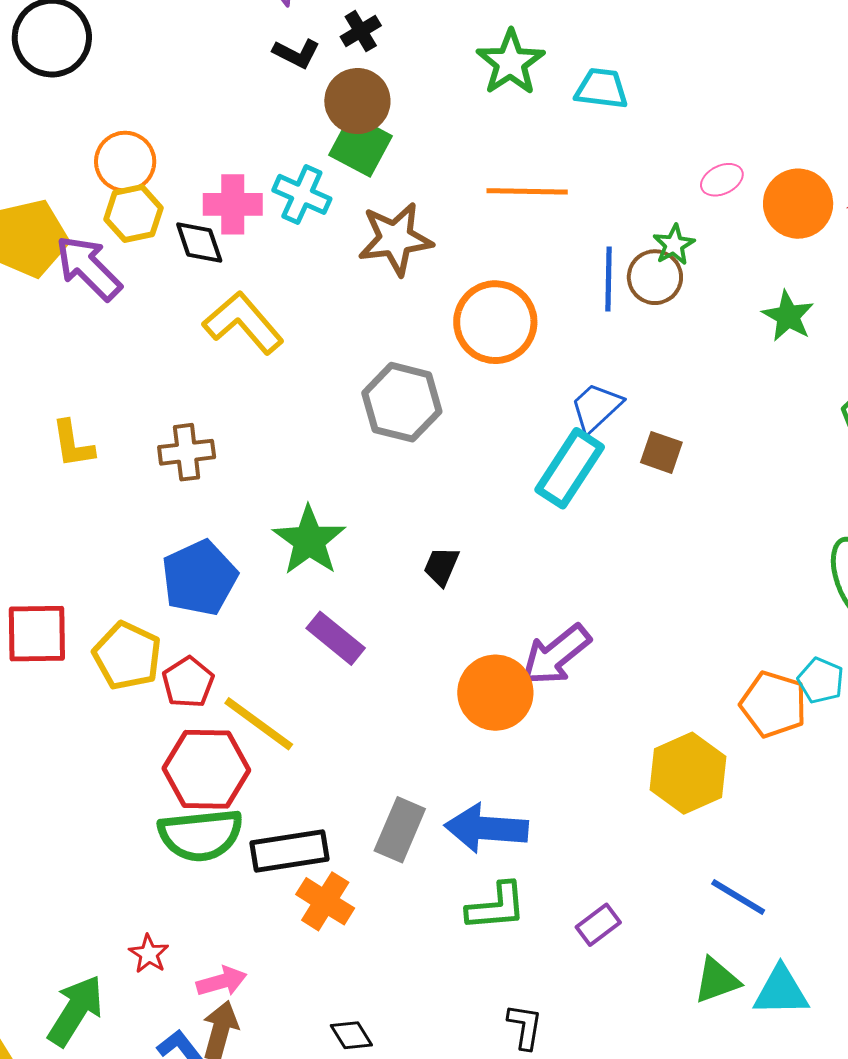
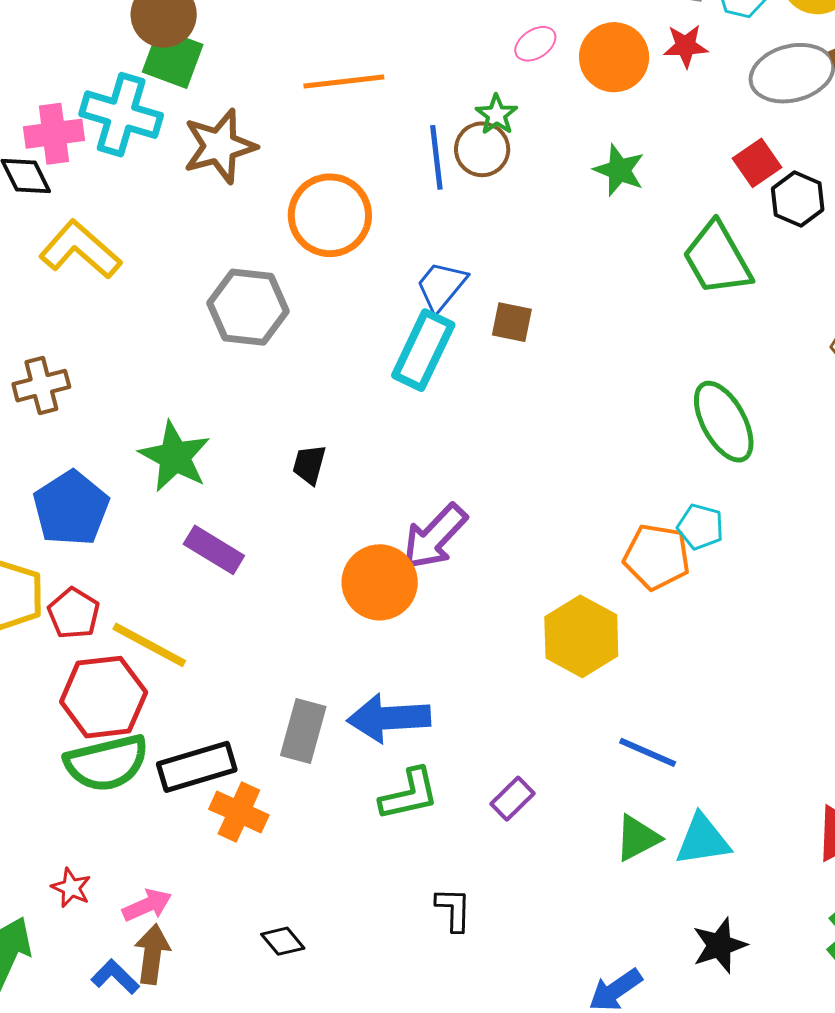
cyan cross: (302, 194) -> (121, 115), size x1.4

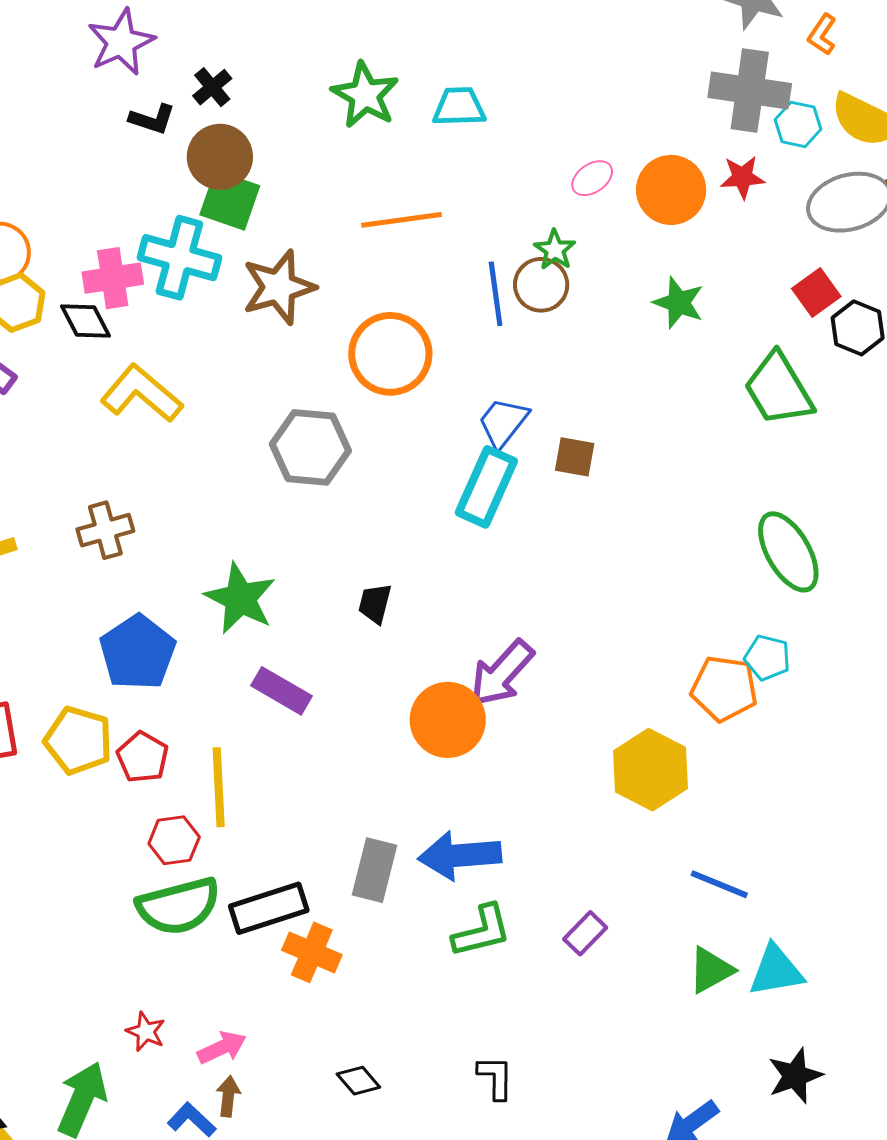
yellow line: (149, 645) -> (219, 787), turned 60
red hexagon: (104, 697) -> (174, 840), size x0.6
black L-shape: (454, 909) -> (496, 1078), moved
brown arrow: (152, 954) -> (228, 1096), size x0.7

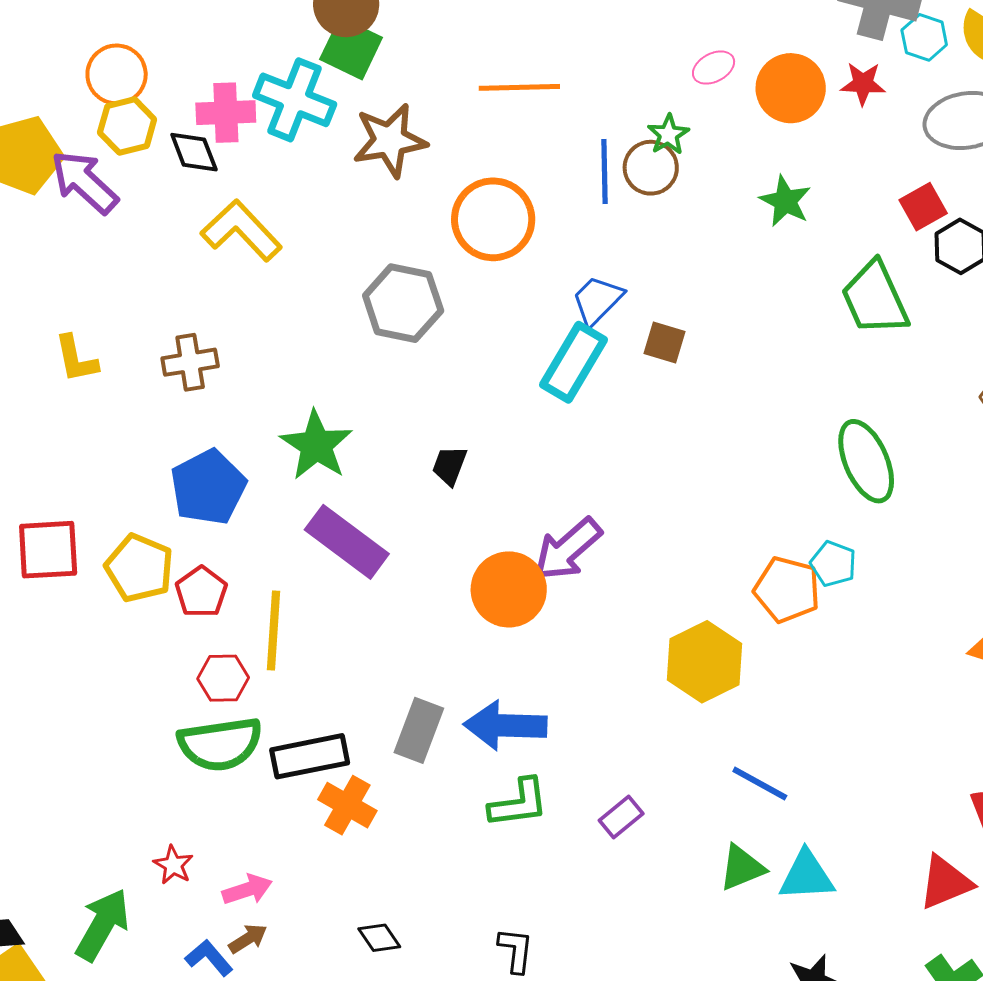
purple rectangle: (281, 691) -> (347, 542), size x1.4
brown arrow: (228, 1096) -> (248, 939), turned 45

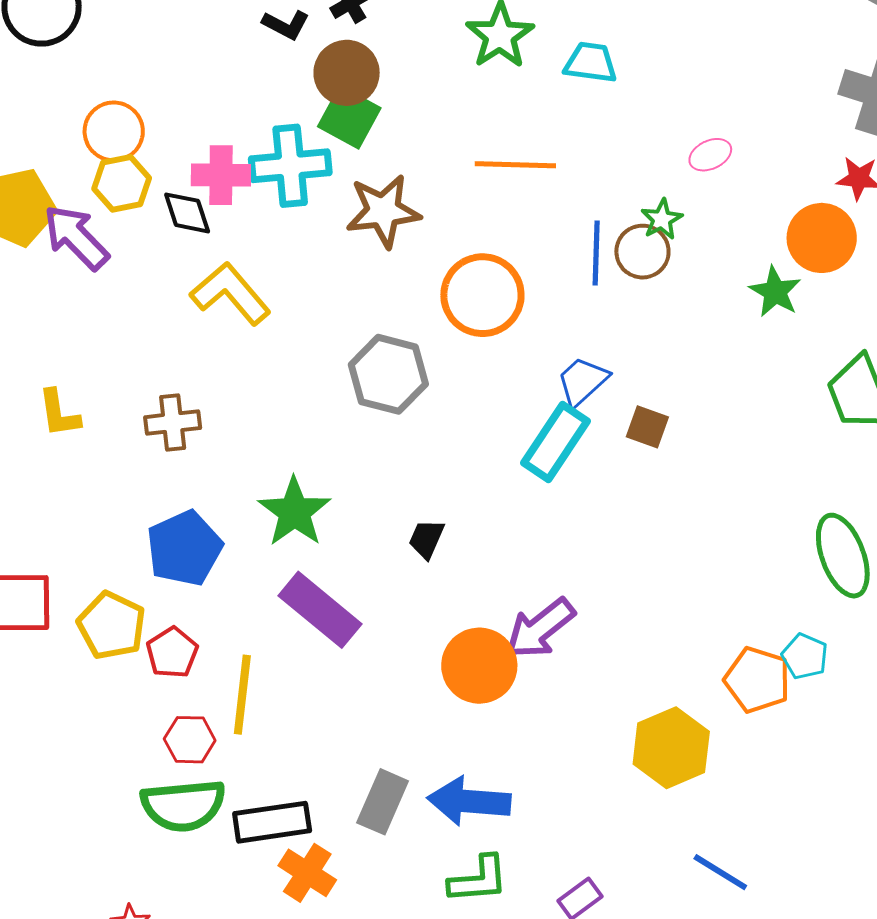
orange circle: (791, 88) -> (822, 238), moved
cyan cross: (295, 100) -> (290, 166), turned -30

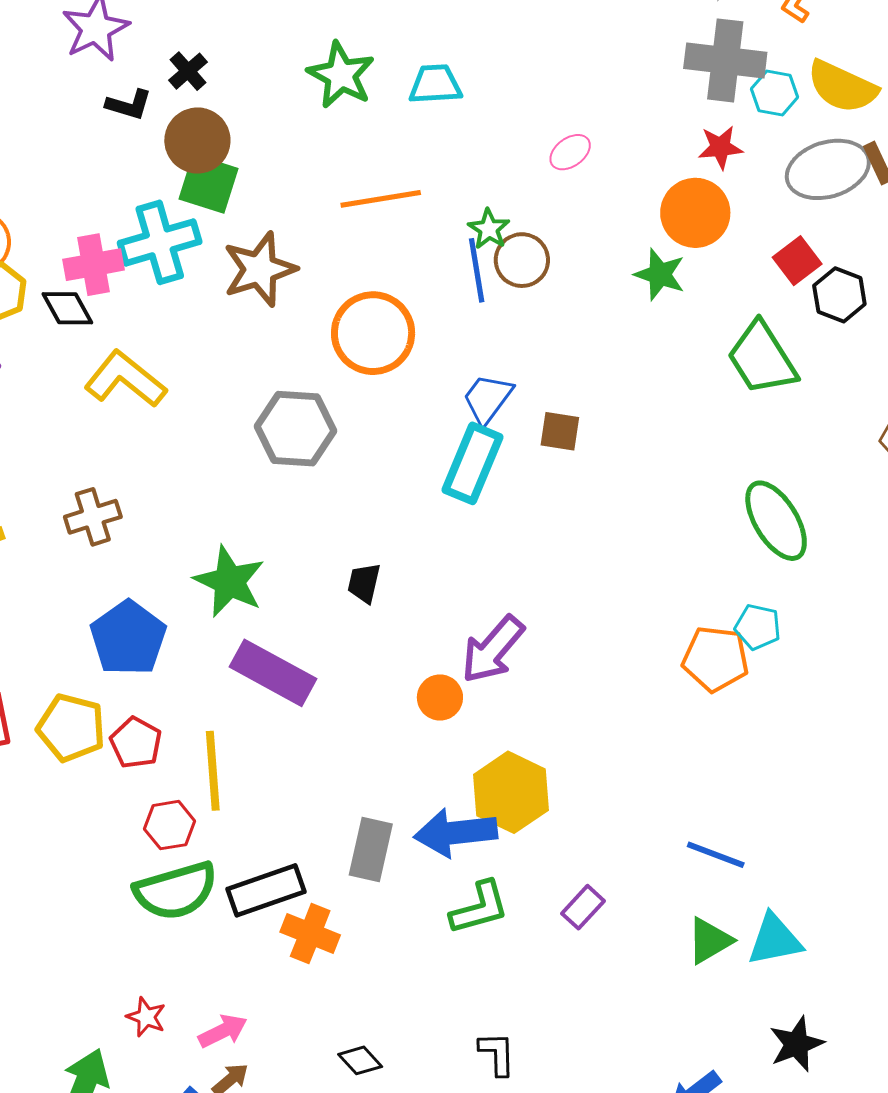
green star: (662, 219) -> (489, 229), moved
orange circle: (479, 666) -> (440, 697), size x0.6
yellow hexagon: (671, 748) -> (511, 792), moved

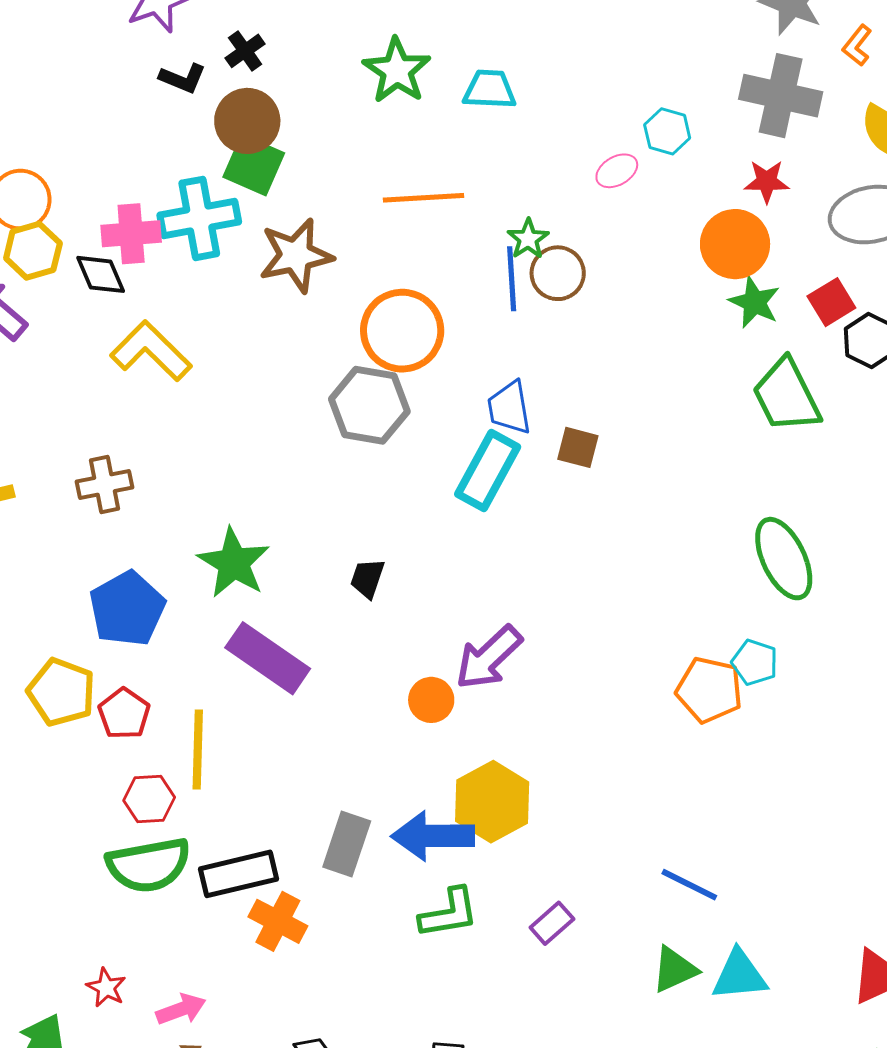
cyan hexagon: (775, 93) -> (667, 131), moved
green star: (660, 274) -> (754, 302), moved
blue trapezoid: (488, 399) -> (509, 408), turned -52
gray hexagon: (296, 429) -> (369, 405), moved

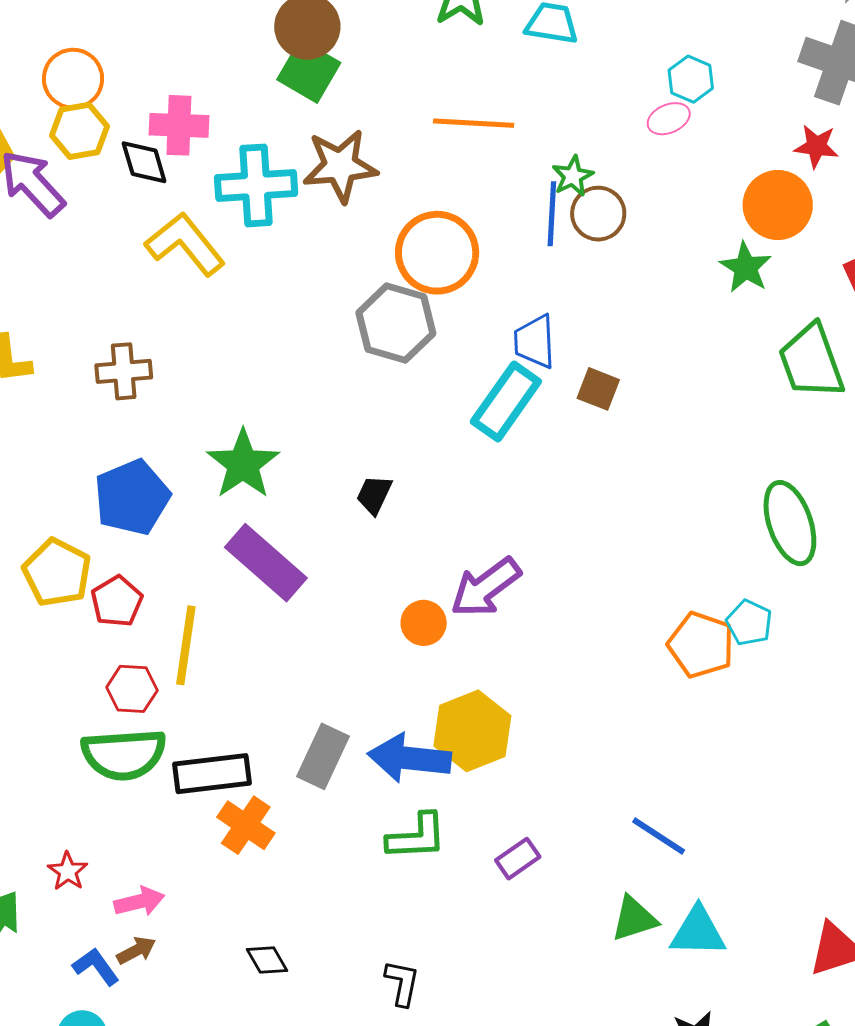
cyan hexagon: (667, 131) -> (691, 79), moved
cyan cross: (199, 218) -> (256, 185), moved
green star: (754, 302) -> (746, 267), moved

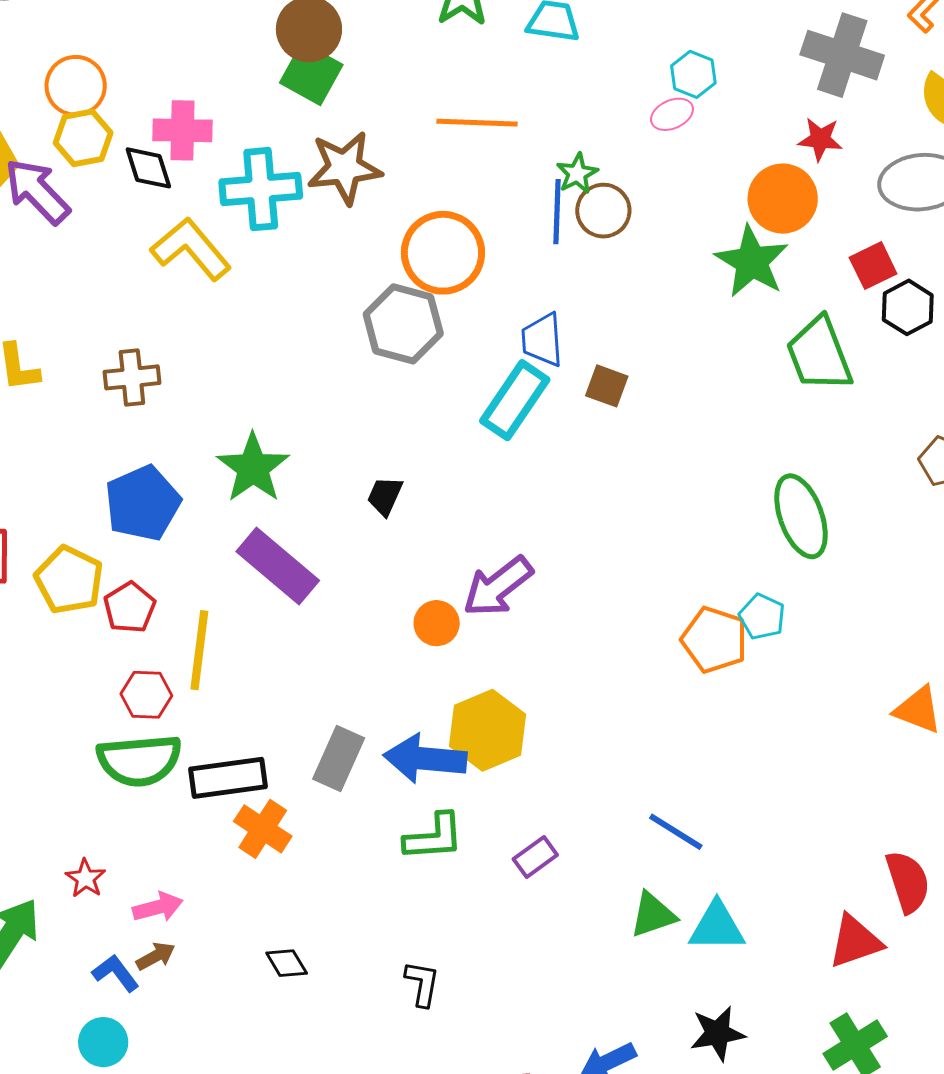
green star: (746, 267) -> (752, 262), size x1.4

